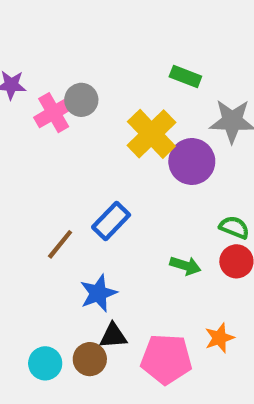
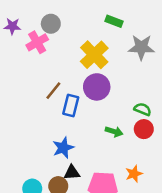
gray circle: (81, 100) -> (51, 24), moved
purple circle: (192, 161) -> (97, 87), moved
blue rectangle: (111, 221) -> (71, 106), turned -30
brown line: (60, 244) -> (53, 91), moved

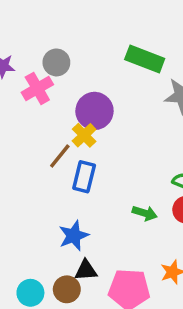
green rectangle: (114, 21) -> (145, 59), size x1.5
yellow cross: (94, 55) -> (84, 135), moved, size x0.6
purple circle: (97, 87) -> (94, 111), moved

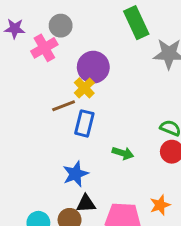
green rectangle: (145, 59) -> (136, 23), turned 44
brown line: (60, 156) -> (64, 106), turned 30
green arrow: (145, 213) -> (123, 153), moved

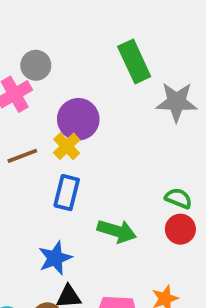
brown line: (64, 106) -> (22, 156), moved
green arrow: (123, 153) -> (117, 231), size x1.4

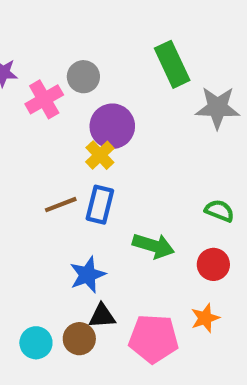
gray circle: (36, 65) -> (83, 77), moved
brown line: (22, 156) -> (61, 205), moved
red circle: (180, 229) -> (213, 264), moved

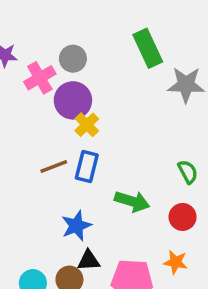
purple circle: (112, 126) -> (73, 100), moved
green semicircle: (220, 211) -> (188, 172), turned 40
orange star: (205, 318) -> (176, 262), turned 30

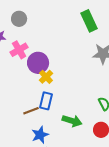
green rectangle: (148, 48) -> (89, 21), moved
gray circle: (73, 59) -> (19, 19), moved
brown line: (54, 167) -> (31, 111), moved

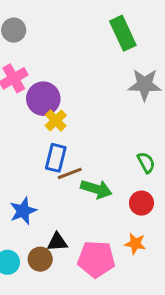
brown line: (31, 111) -> (70, 173), moved
blue star: (40, 135) -> (23, 211), moved

